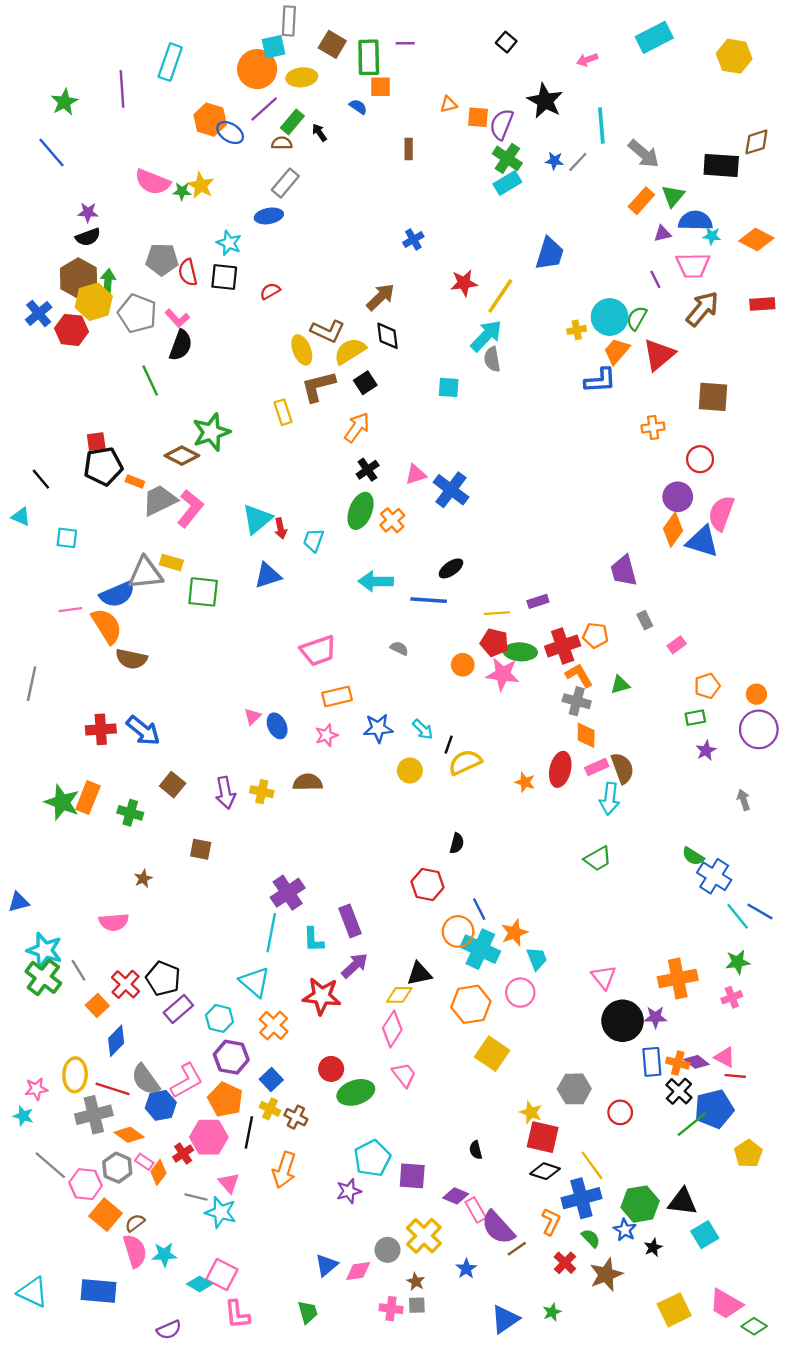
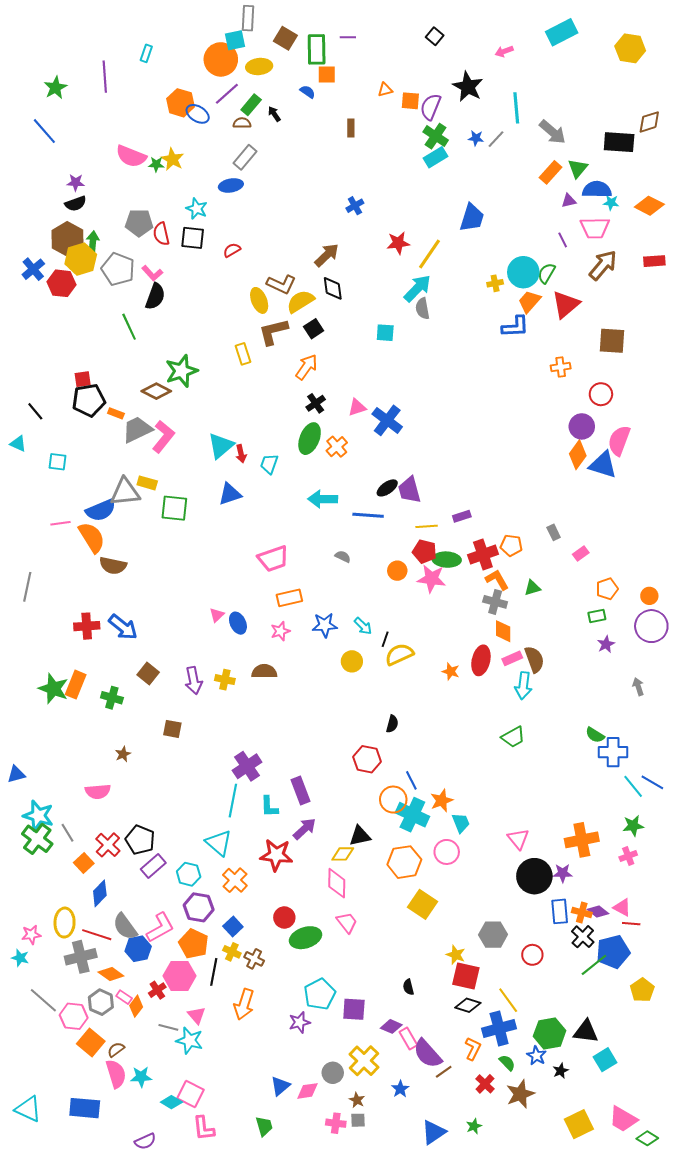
cyan rectangle: (170, 62) -> (146, 53), size x0.6
purple trapezoid: (624, 571) -> (409, 490), moved
blue cross: (714, 876) -> (613, 752), turned -32
pink diamond: (392, 1029) -> (337, 883), turned -32

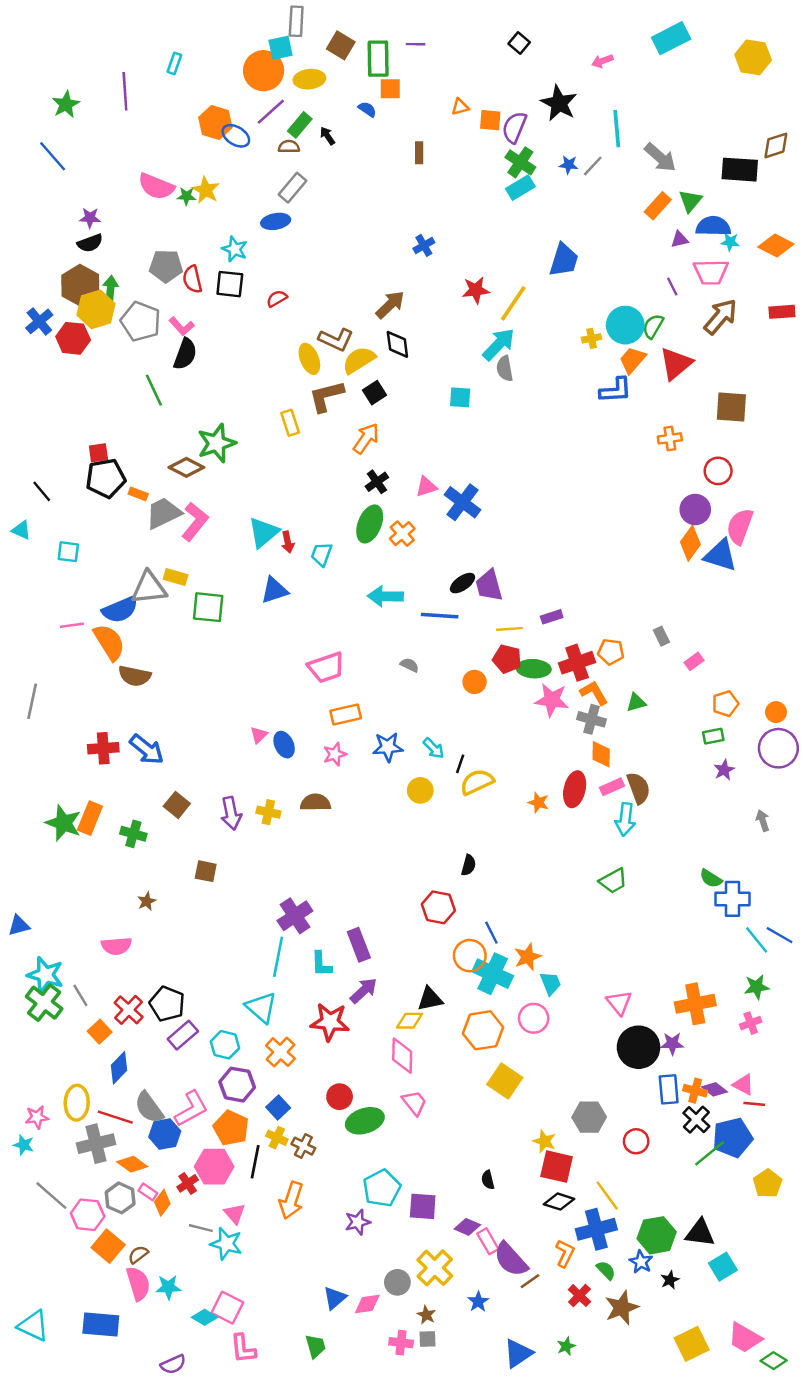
pink star: (432, 579) -> (552, 700), moved

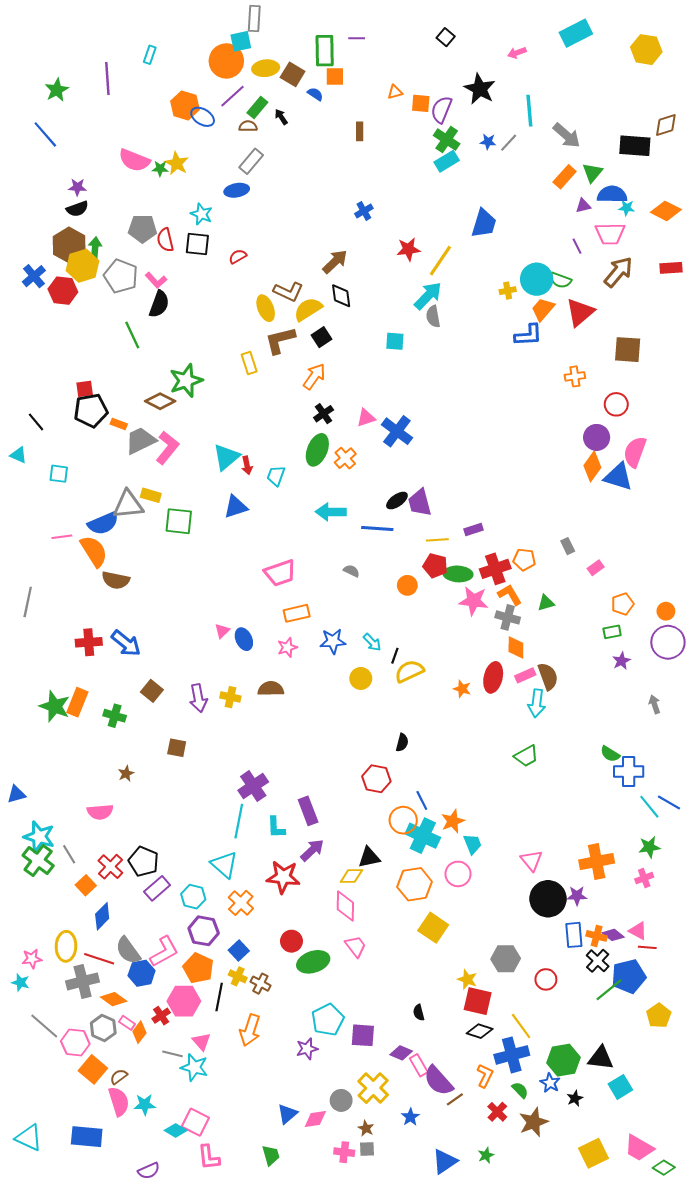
brown square: (341, 45) -> (293, 74), moved
green semicircle: (653, 326) -> (560, 280), turned -100

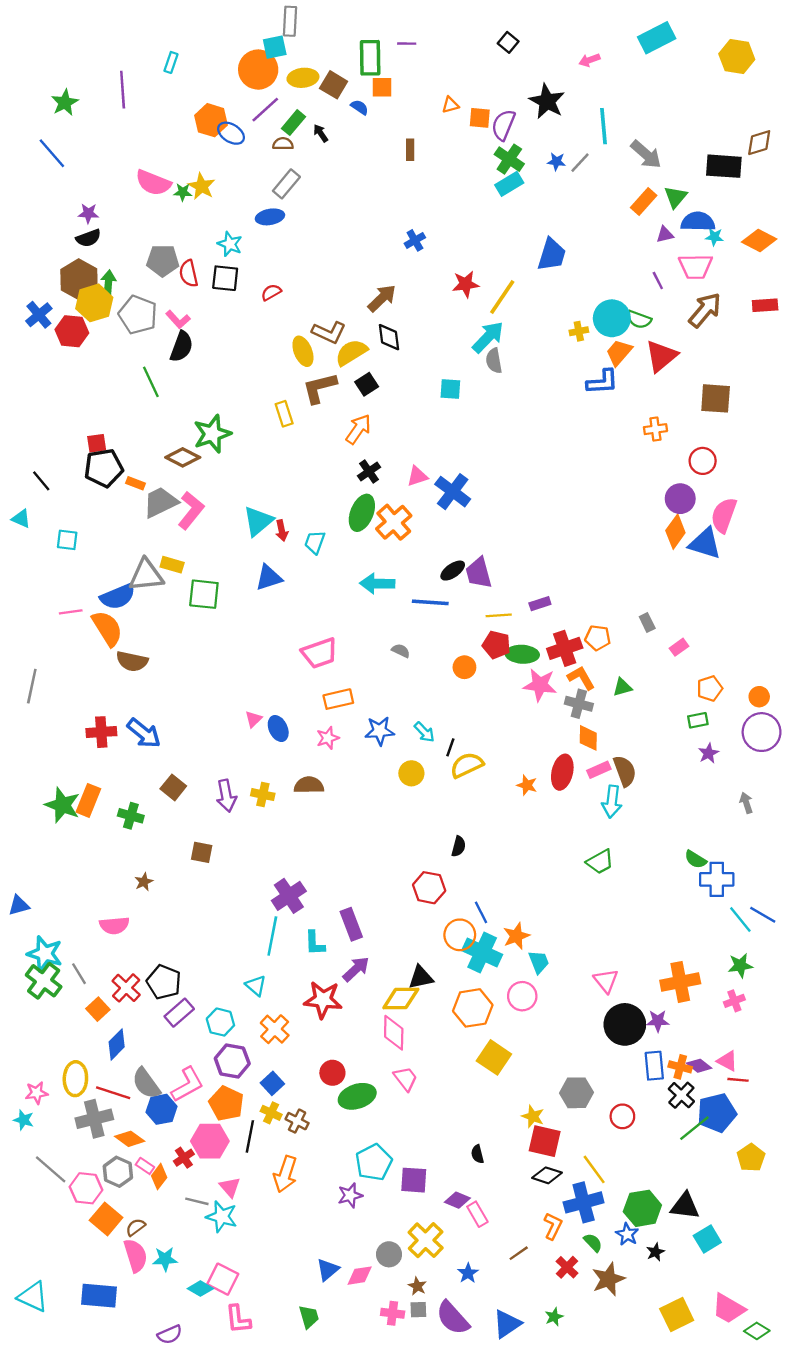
orange cross: (345, 458) -> (394, 522), size x1.4
cyan triangle: (224, 865) -> (256, 986), size x0.7
yellow diamond: (351, 876) -> (401, 998), size x1.4
purple semicircle: (438, 1081) -> (453, 1318), moved

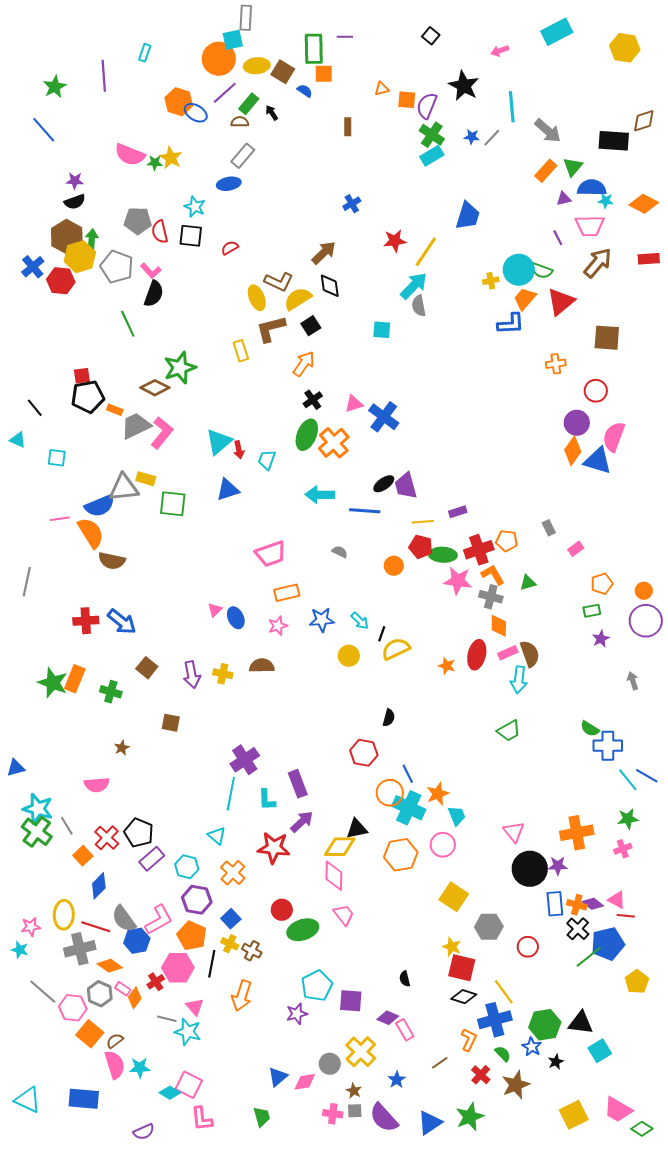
yellow square: (494, 1057) -> (454, 897), moved
green star: (554, 1317) -> (470, 1117), size x1.8

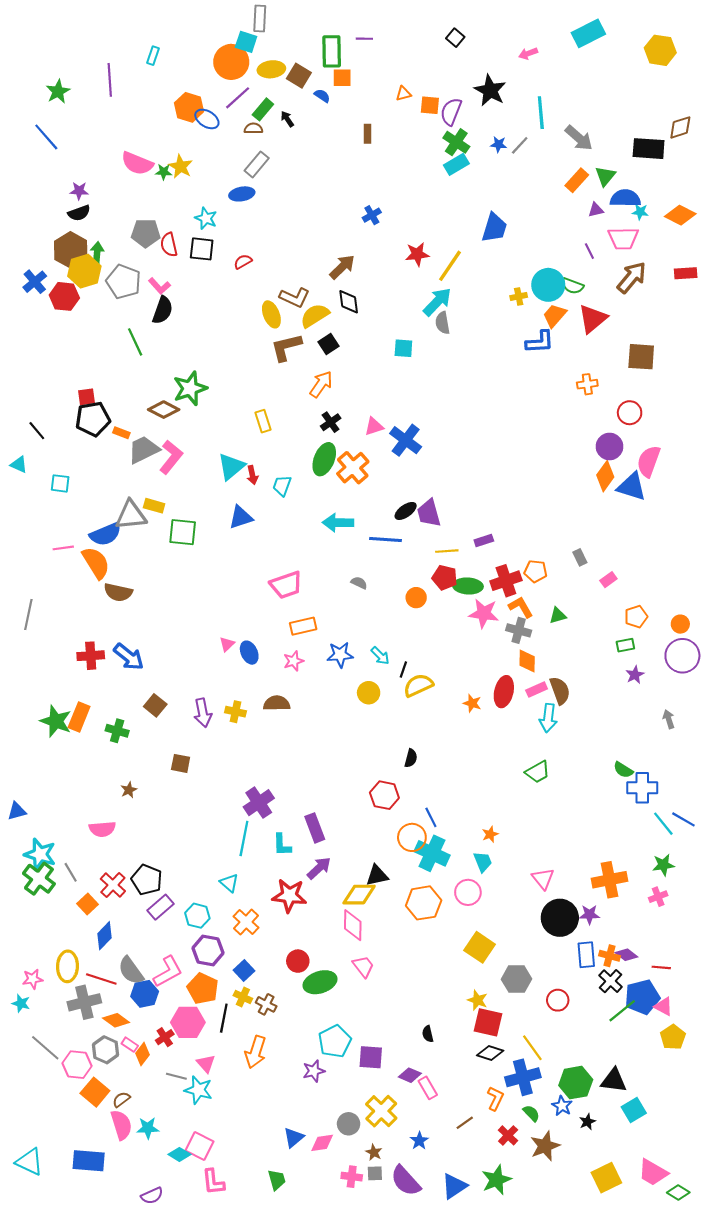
cyan square: (233, 40) -> (246, 42), turned 30
yellow rectangle: (241, 351) -> (263, 421), moved
orange star: (438, 794) -> (490, 834), moved, size x0.7
pink triangle: (617, 900) -> (663, 1007), moved

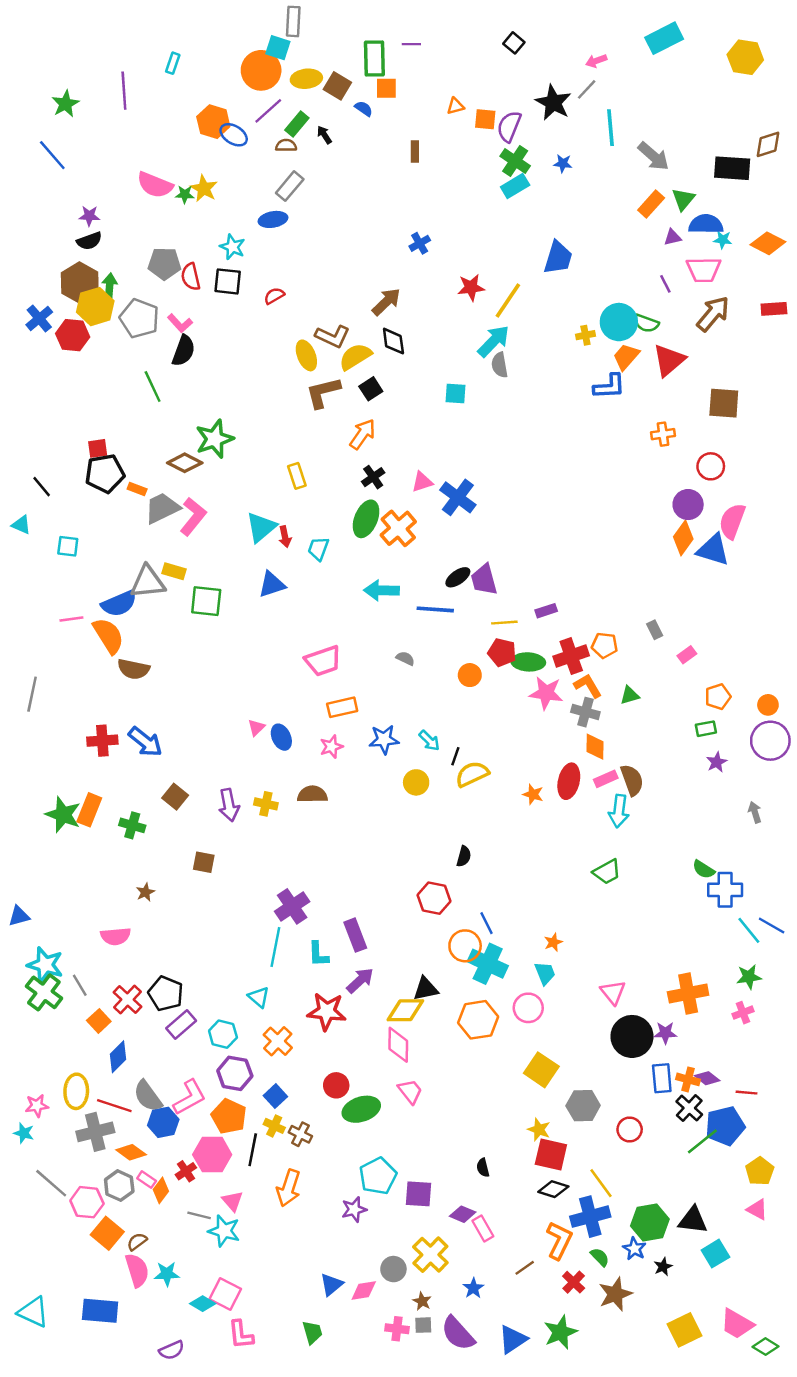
gray line: (520, 145) -> (587, 89), moved
pink triangle: (663, 1007) -> (757, 1209), moved
orange L-shape: (495, 1098) -> (559, 1240), size x1.4

